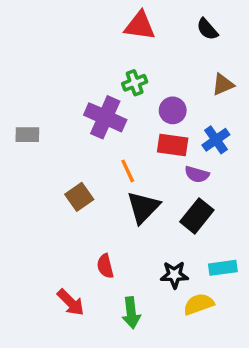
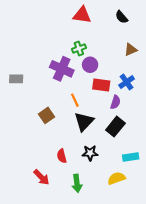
purple circle: (173, 110) -> (90, 65), moved
purple semicircle: (197, 174) -> (115, 102), turned -88
black star: (174, 275) -> (90, 153), moved

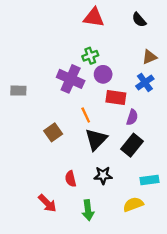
blue cross: (127, 82) -> (145, 82), moved

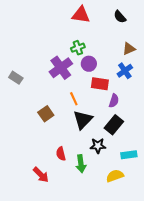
purple cross: (71, 79) -> (61, 68), turned 30
gray rectangle: (18, 91) -> (16, 78), turned 32
black star: (103, 175) -> (98, 146), moved
green arrow: (88, 210) -> (81, 164), moved

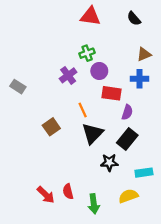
purple cross: (61, 68) -> (68, 75), size x0.7
blue cross: (125, 71) -> (139, 79), turned 35
red semicircle: (61, 154) -> (68, 191), moved
green arrow: (81, 164) -> (94, 204), moved

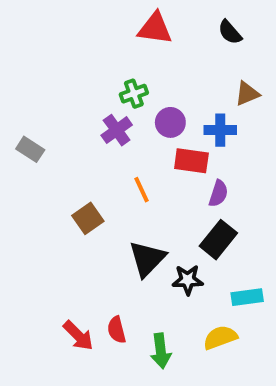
green cross: (87, 53) -> (134, 94), moved
blue cross: (139, 79) -> (220, 130), moved
black triangle: (93, 133) -> (147, 259), moved

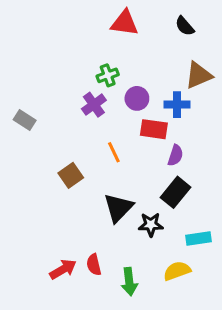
brown triangle: (247, 94) -> (199, 75), size x1.4
red arrow: (78, 336) -> (63, 269), turned -76

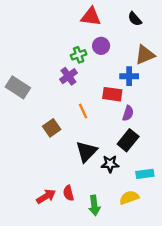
purple circle: (137, 98) -> (101, 46), moved
gray rectangle: (25, 120) -> (18, 87), size x1.5

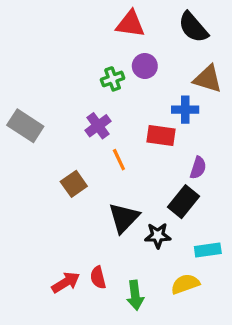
black semicircle: (135, 19) -> (193, 27), size x1.5
brown triangle: (145, 55) -> (208, 79), turned 40
purple cross: (68, 76) -> (98, 126), moved
purple semicircle: (128, 113) -> (198, 168), moved

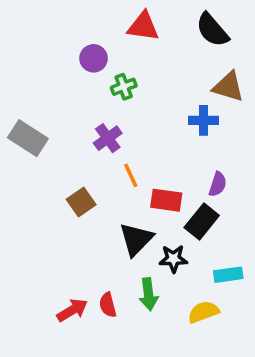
purple circle: (145, 66) -> (94, 58), moved
red rectangle: (161, 135) -> (166, 200), moved
green arrow: (135, 295) -> (149, 294), moved

